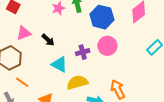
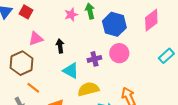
black arrow: (48, 40) -> (60, 46), turned -144

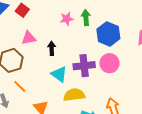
purple cross: (94, 59) -> (84, 66), size x1.5

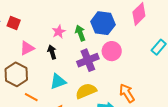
green arrow: (86, 18) -> (80, 33), moved
pink star: (67, 19) -> (59, 32), moved
cyan triangle: (59, 74) -> (58, 81), moved, turned -42

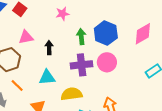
pink star: (59, 32) -> (63, 14), moved

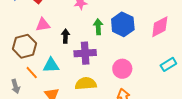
pink circle: (107, 62) -> (122, 69), moved
purple cross: (82, 65) -> (85, 53), moved
cyan triangle: (47, 77) -> (51, 65), moved

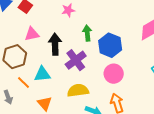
blue hexagon: (123, 24) -> (110, 45), moved
black arrow: (65, 36) -> (55, 44), size x1.5
purple cross: (85, 53) -> (76, 60), turned -30

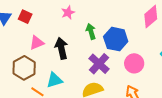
purple cross: (76, 60) -> (99, 64), moved
pink circle: (114, 74) -> (134, 63), moved

